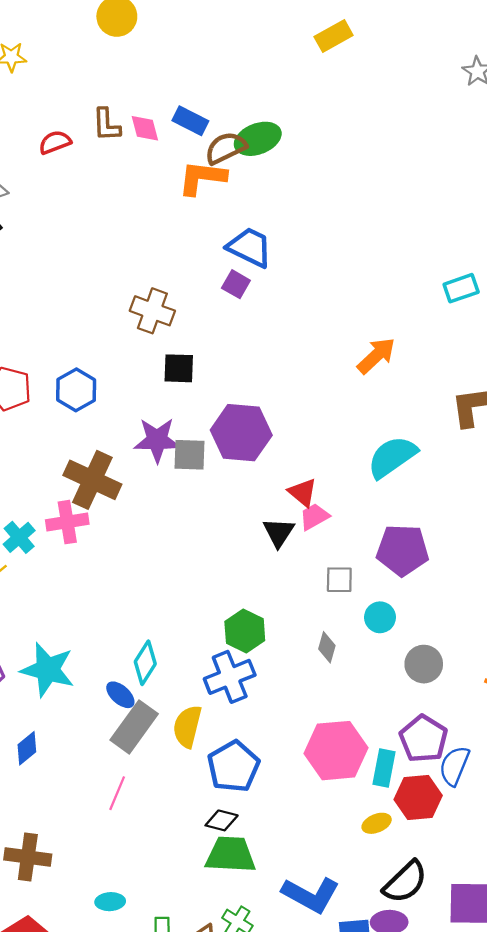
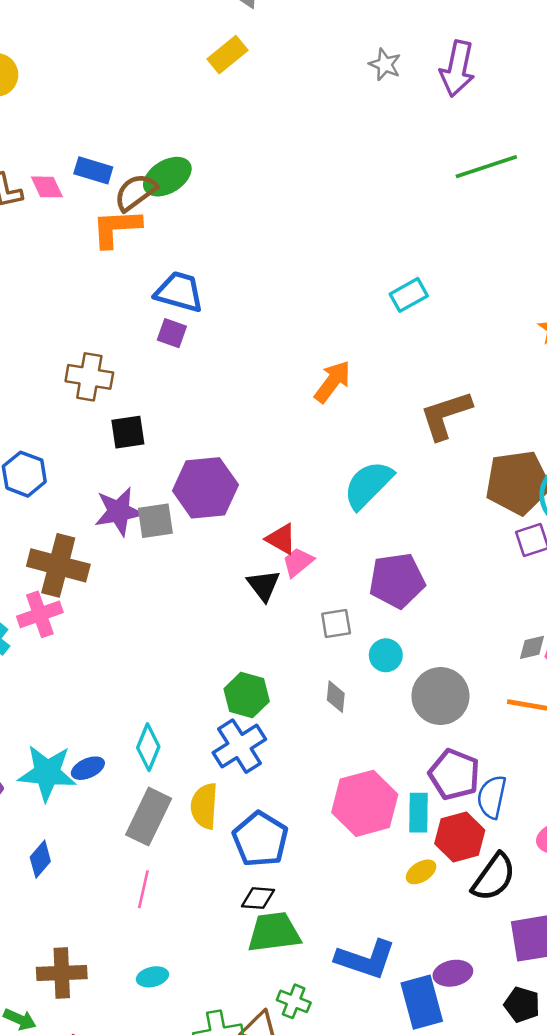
gray circle: (424, 664) -> (440, 696), size x1.4
blue ellipse: (120, 695) -> (88, 768), moved, turned -56
black semicircle: (405, 882) -> (494, 877), moved
cyan ellipse: (110, 902) -> (152, 977), moved

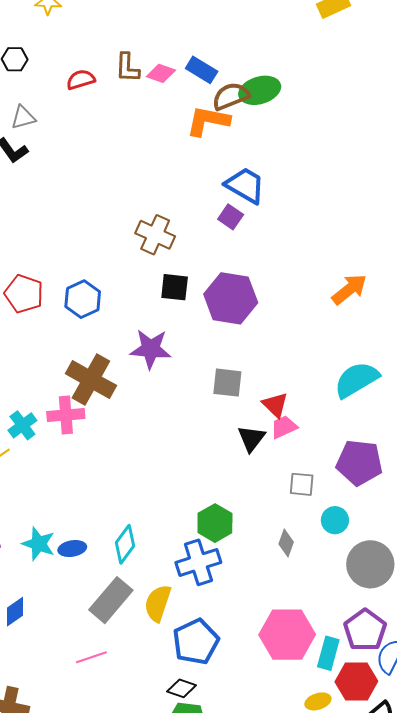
pink diamond: (47, 187) -> (161, 73), turned -60
purple hexagon: (205, 488) -> (231, 298), moved
gray square: (155, 521) -> (227, 383), moved
cyan star: (47, 773) -> (39, 544), size x0.7
pink line: (143, 889) -> (91, 657), turned 44

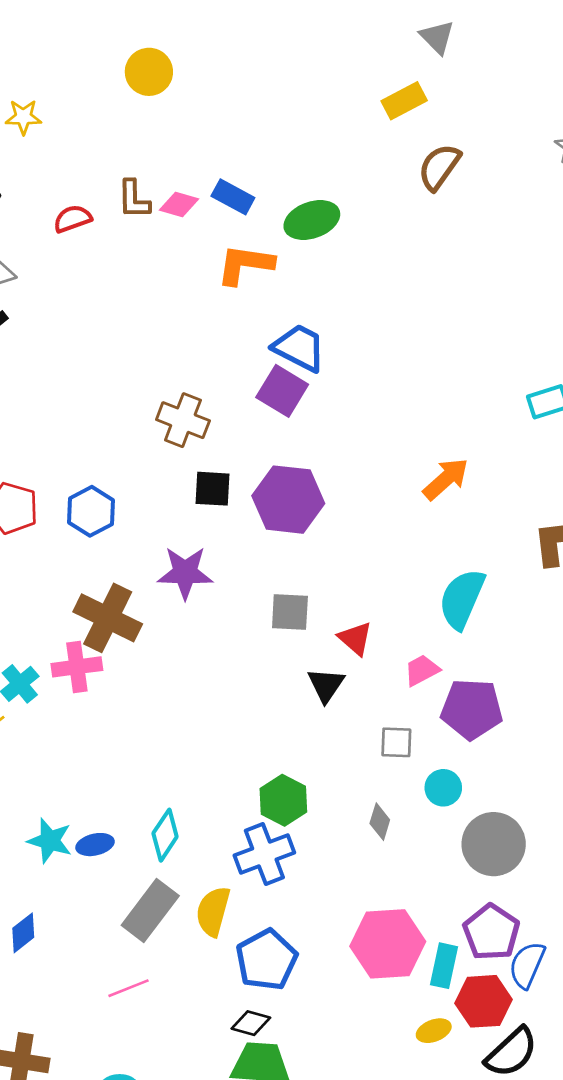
brown semicircle: (231, 96) -> (439, 167), moved, turned -30
purple square: (231, 217) -> (282, 391), size x1.5
cyan semicircle: (356, 380) -> (462, 599), turned -33
pink trapezoid: (284, 427) -> (422, 670), moved

